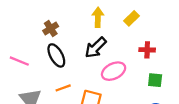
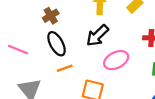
orange line: (63, 88) -> (65, 68), moved

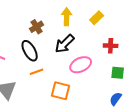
brown cross: (51, 16) -> (37, 27), moved

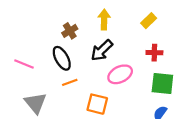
yellow rectangle: (97, 18) -> (149, 21), moved
green square: (118, 73) -> (162, 83), size x1.5

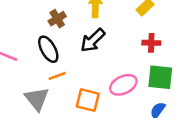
pink ellipse: (120, 74) -> (123, 85), moved
gray triangle: (35, 103) -> (37, 99), moved

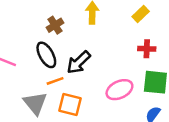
black arrow: (93, 40) -> (79, 62), moved
orange square: (88, 100) -> (70, 105), moved

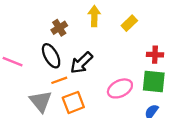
yellow rectangle: (141, 14) -> (129, 23), moved
red cross: (147, 49) -> (155, 55), moved
orange square: (70, 105) -> (73, 102), turned -35

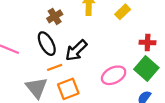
green square: (154, 81) -> (146, 68), turned 35

